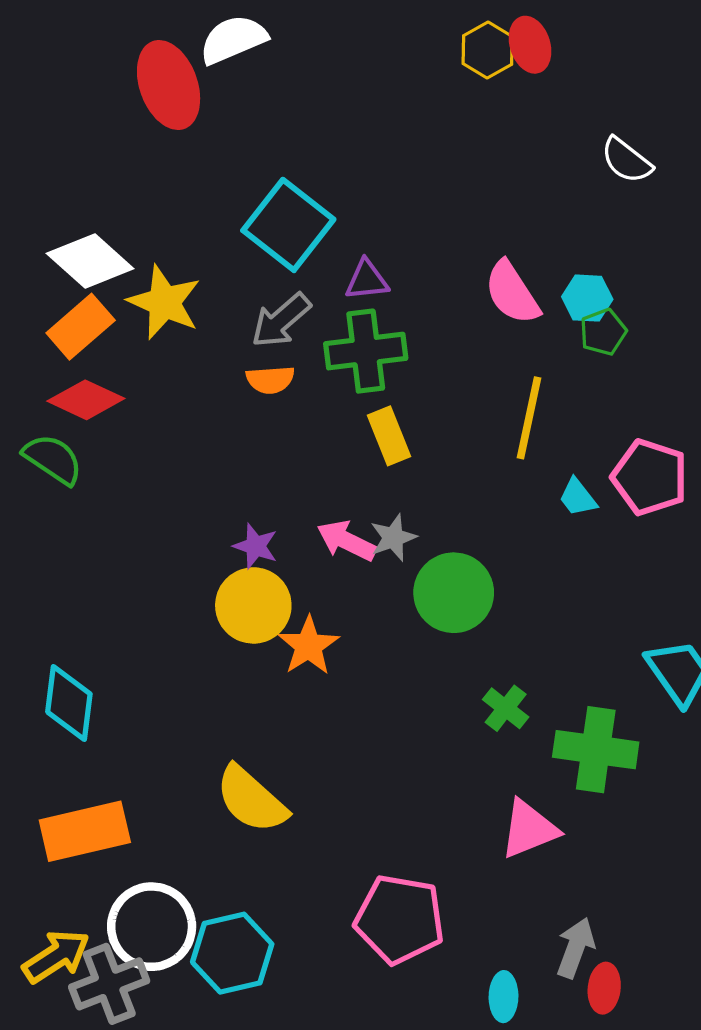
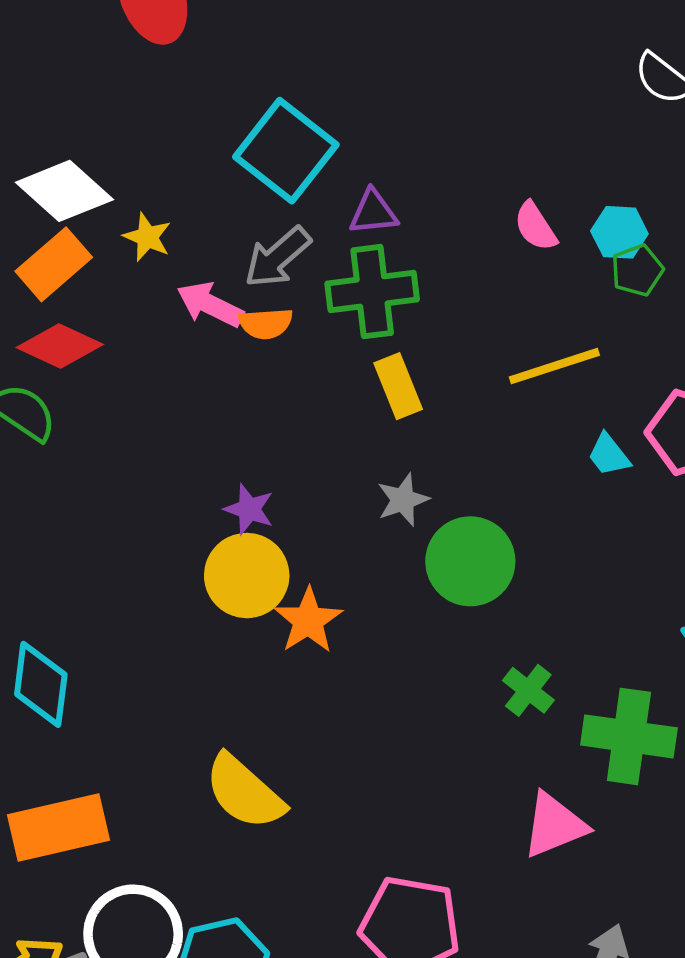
pink semicircle: (512, 293) -> (535, 226), size x0.7
yellow star: (164, 302) -> (147, 237), size x0.6
yellow line: (529, 418) -> (554, 366), turned 60
pink arrow: (347, 541) -> (210, 305), moved

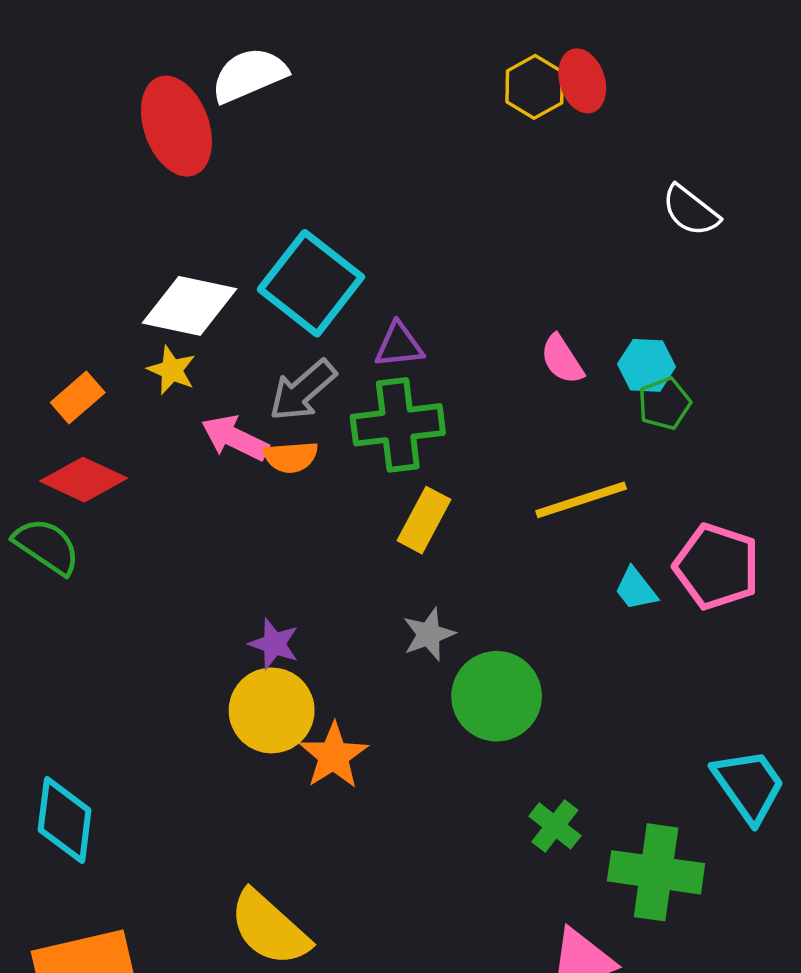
white diamond: (64, 191) -> (190, 306), moved, turned -30
orange rectangle: (54, 264) -> (78, 397), size x0.7
yellow rectangle: (398, 386) -> (424, 520), turned 50

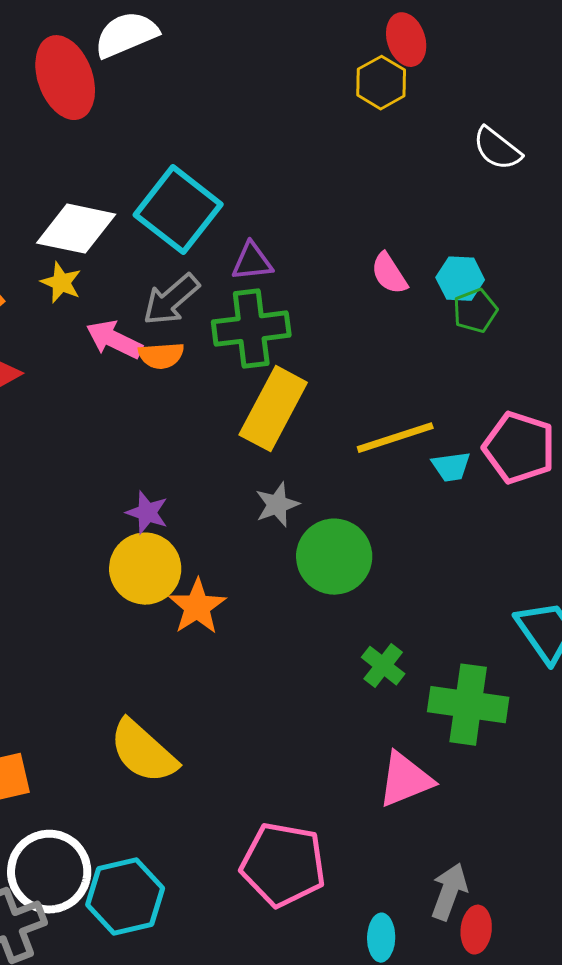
yellow hexagon: (535, 87) -> (381, 83), moved
yellow line: (581, 500) -> (395, 438), moved
yellow rectangle: (424, 520) -> (273, 409), size x1.5
cyan trapezoid: (636, 589) -> (451, 467), turned -60

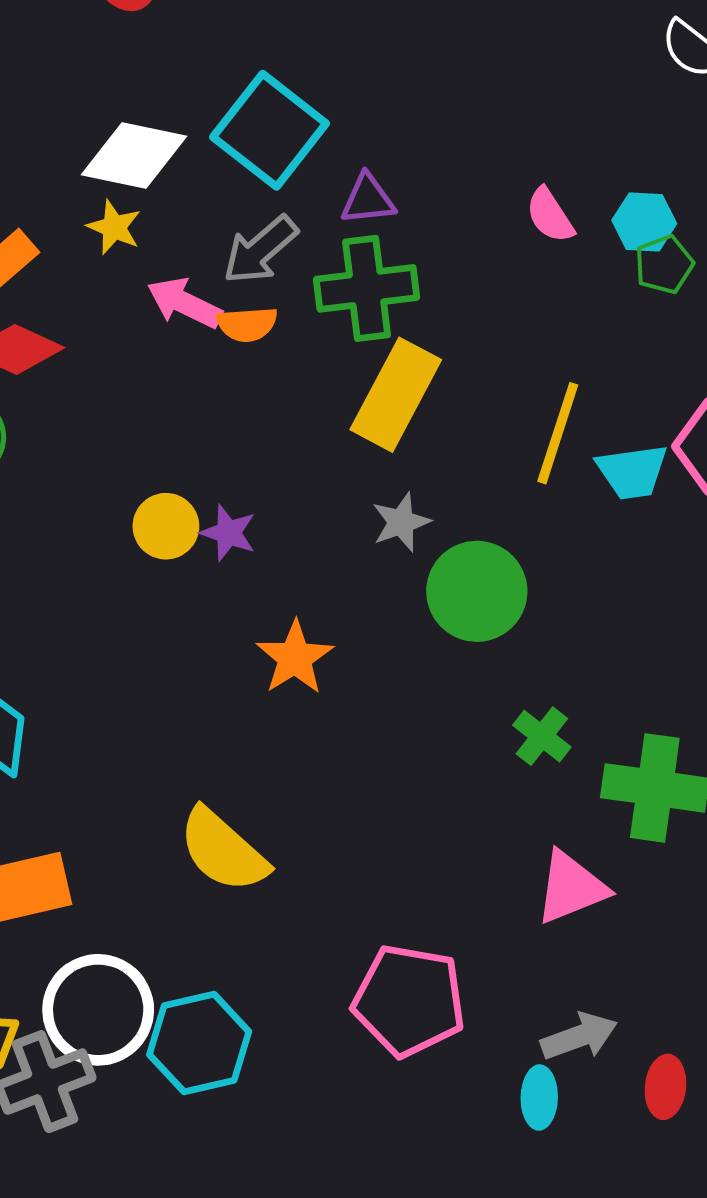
yellow line: (395, 438) -> (558, 433), turned -54
cyan trapezoid: (451, 467) -> (632, 472), size x1.4
yellow circle: (145, 569) -> (166, 526), moved, size x0.7
gray arrow: (449, 892) -> (579, 1036), moved, turned 50

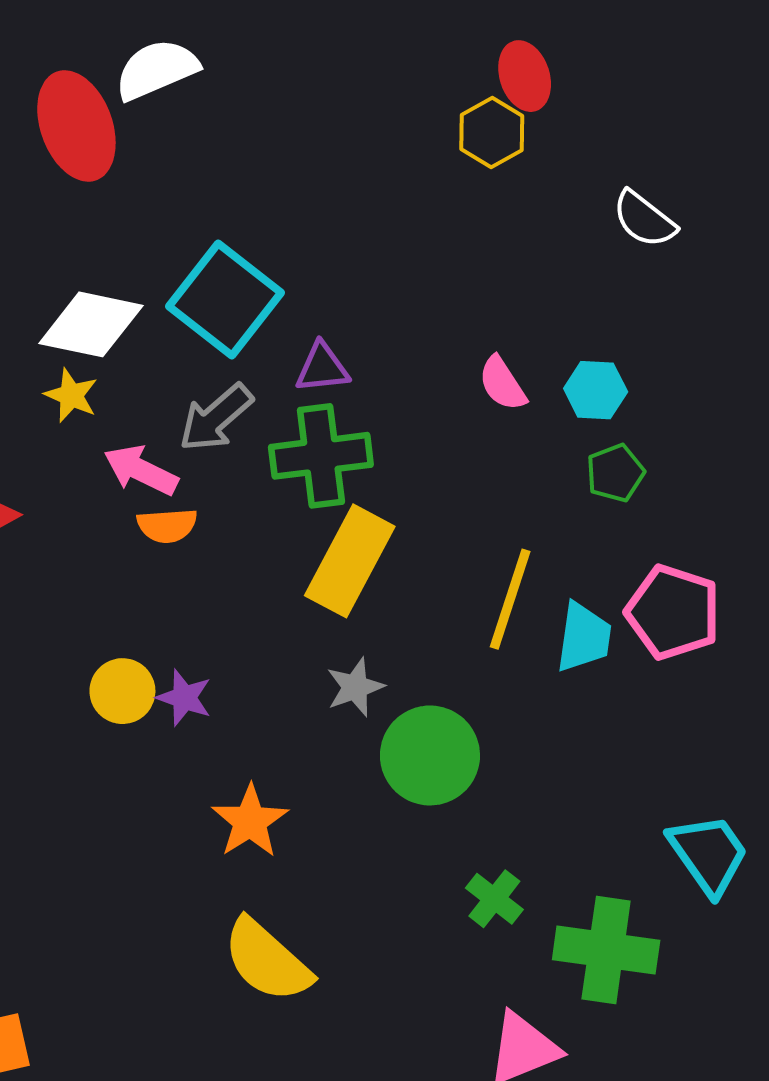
green pentagon: (664, 264) -> (615, 473), moved
orange semicircle: (247, 324) -> (167, 526), moved
cyan trapezoid: (632, 472) -> (584, 637), turned -74
yellow semicircle: (223, 850) -> (267, 961), moved

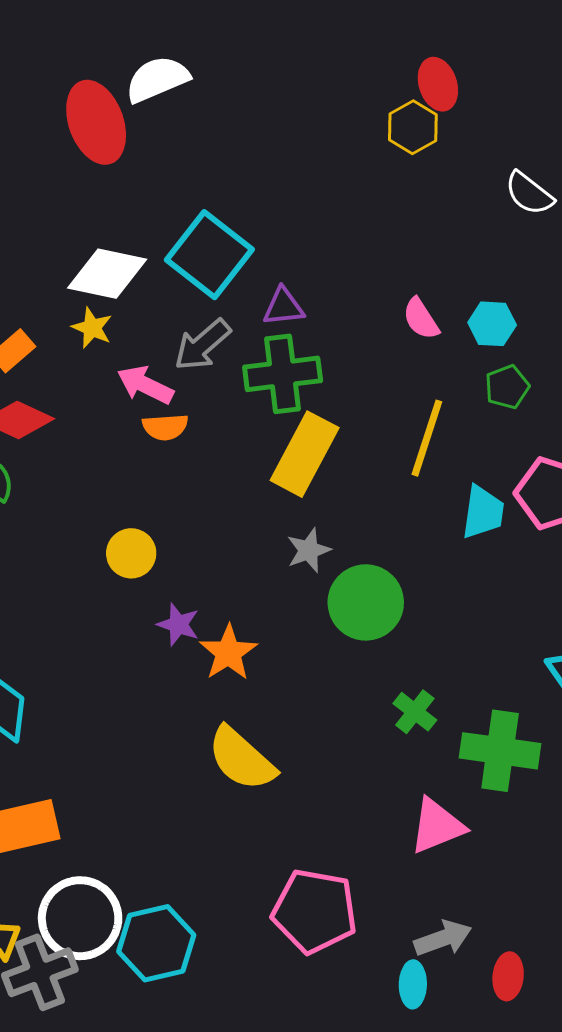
yellow line: (510, 599) -> (427, 438), moved
purple star: (184, 698) -> (178, 624), moved

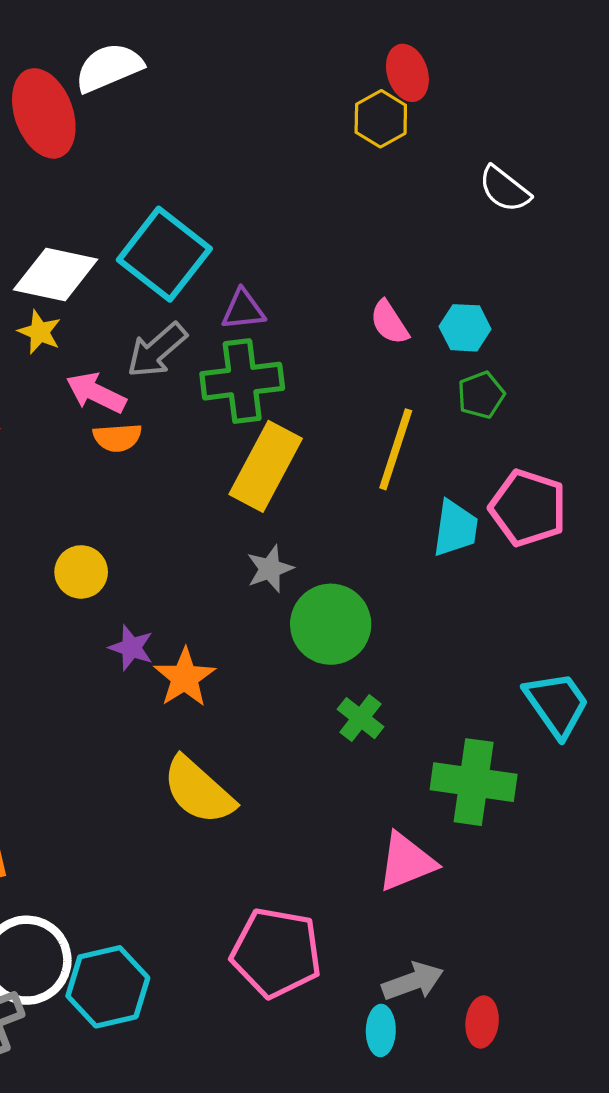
green cross: (415, 712) -> (361, 718), moved

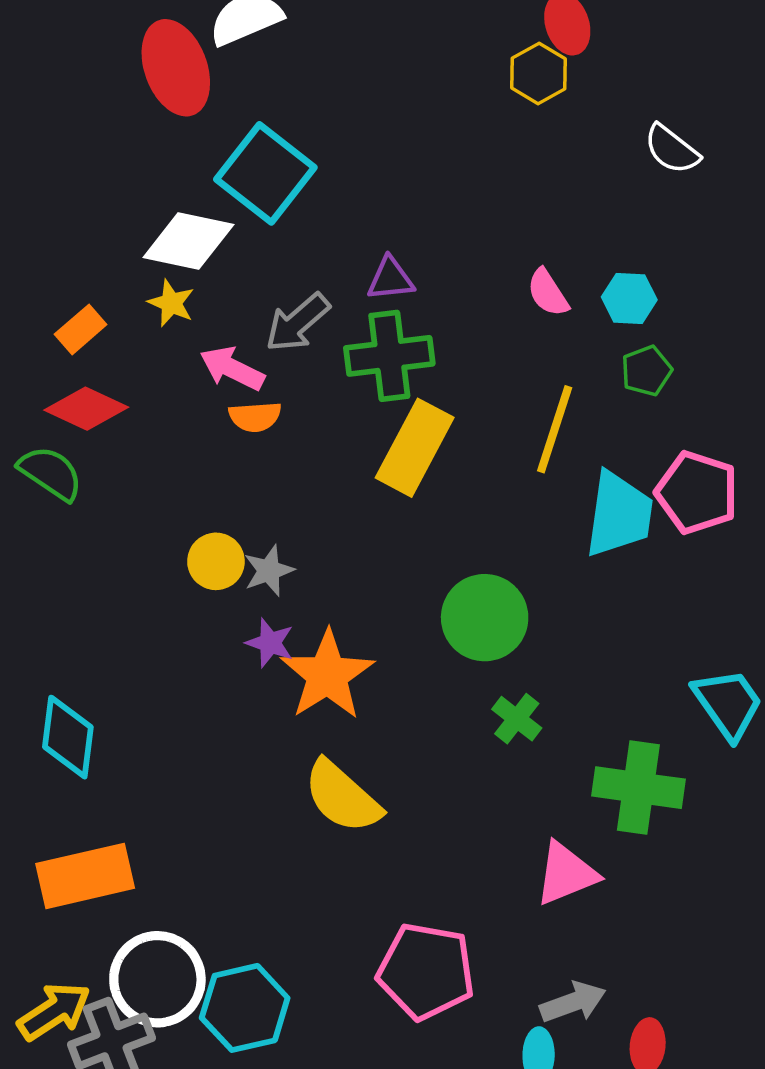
cyan square: (164, 254) -> (265, 173), moved
cyan trapezoid: (455, 528) -> (619, 514), size x1.4
gray star: (270, 569) -> (269, 571), moved
orange star: (185, 678) -> (327, 675), size x1.4

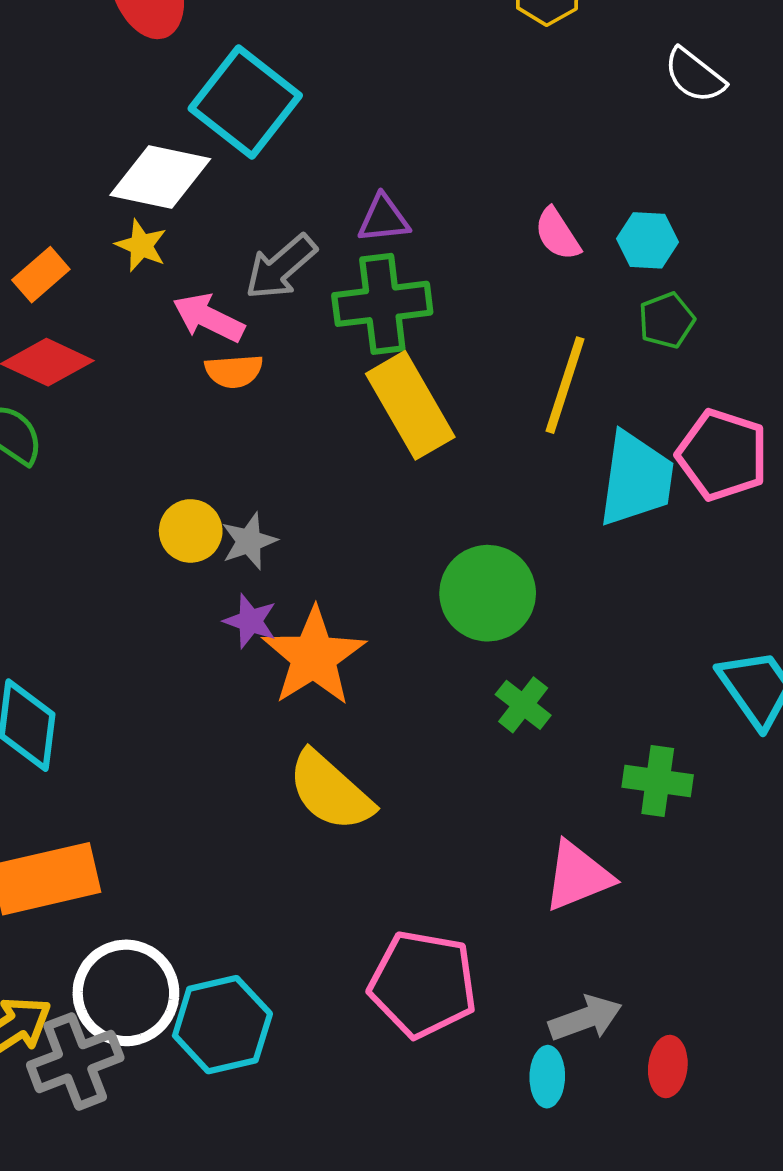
yellow rectangle: (415, 448) -> (410, 405), turned -58
green cross: (638, 788) -> (658, 781), size x0.7

